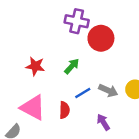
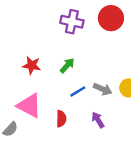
red circle: (101, 38) -> (111, 18), moved
red semicircle: (64, 110) -> (61, 119), moved

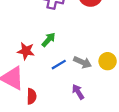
red star: (32, 65) -> (26, 51), moved
red semicircle: (61, 119) -> (32, 96), moved

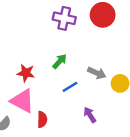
red star: (26, 51) -> (26, 73), moved
gray arrow: (83, 62) -> (97, 73), moved

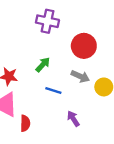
red circle: (103, 15) -> (84, 46), moved
blue line: (70, 87) -> (53, 90), turned 49

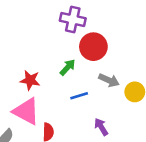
red circle: (84, 46) -> (93, 47), moved
blue line: (53, 90) -> (79, 96), turned -35

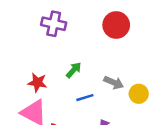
purple cross: (73, 20) -> (54, 24), moved
red circle: (93, 47) -> (116, 25), moved

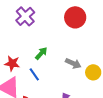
purple cross: (54, 24) -> (25, 16), turned 36
blue line: (85, 98) -> (34, 74), moved, turned 72

